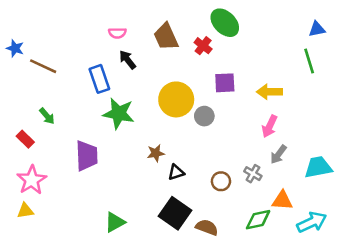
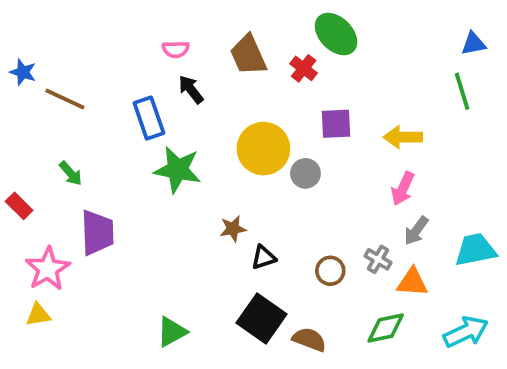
red rectangle: (25, 139) -> (19, 206), moved
purple trapezoid: (87, 156) -> (97, 233), moved
orange triangle: (282, 200) -> (412, 282), moved

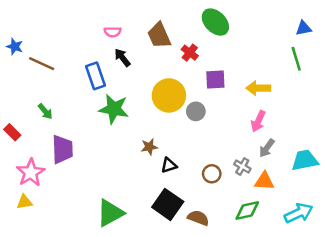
red cross: (304, 68) -> (190, 53), moved
green triangle: (172, 332) -> (110, 213), size x1.4

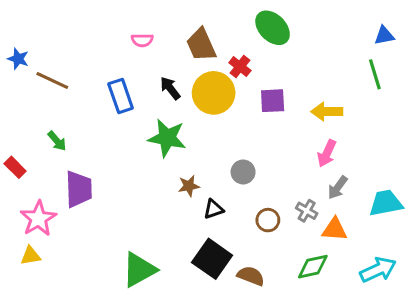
black arrow: (122, 58) -> (170, 88), moved
yellow circle: (169, 95) -> (214, 93), moved
green star: (114, 109) -> (167, 138), moved
gray circle: (196, 111) -> (243, 172), moved

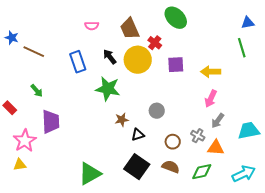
brown semicircle: (251, 276) -> (171, 167), moved

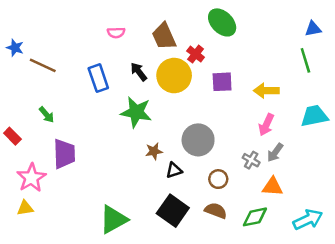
gray circle: (157, 111) -> (198, 140), size x1.6
cyan trapezoid: (249, 131) -> (314, 116), moved
gray cross: (198, 136) -> (251, 160), moved

